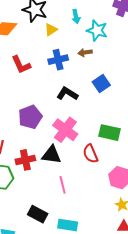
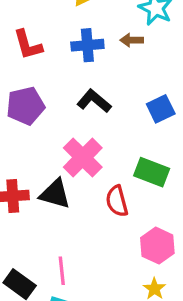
blue square: (101, 84) -> (161, 109), moved
purple pentagon: (30, 117) -> (26, 106), moved
pink line: (63, 185) -> (62, 271), moved

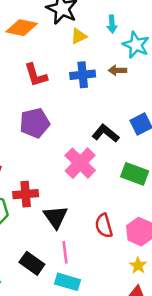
black L-shape: (94, 101) -> (106, 133), moved
black triangle: (55, 194) -> (56, 217), moved, turned 40
red semicircle: (117, 201) -> (104, 226), moved

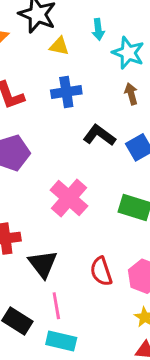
yellow triangle: (79, 36) -> (59, 46), turned 42
brown arrow: (117, 70) -> (131, 94), moved, turned 78
black L-shape: (106, 133) -> (99, 135), moved

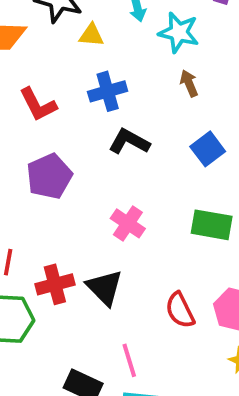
black L-shape: (99, 135) -> (129, 142), moved
pink cross: (69, 198) -> (128, 223), size x0.7
black triangle: (43, 264) -> (105, 287), moved

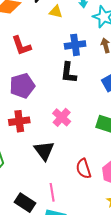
blue cross: (108, 91) -> (75, 45), moved
black L-shape: (129, 142) -> (69, 73), turned -120
red cross: (55, 284) -> (19, 121), moved

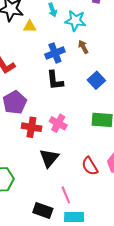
red cross: (19, 121) -> (31, 127), moved, turned 30
black triangle: (44, 151) -> (49, 158), turned 30

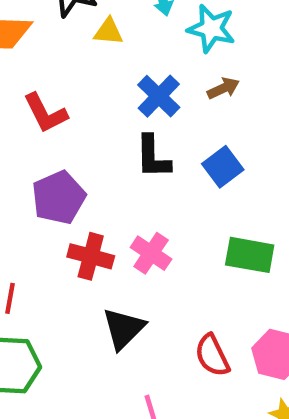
brown arrow: (83, 47) -> (223, 88), turned 88
blue cross: (55, 53) -> (159, 96), turned -30
blue square: (96, 80) -> (223, 167), moved

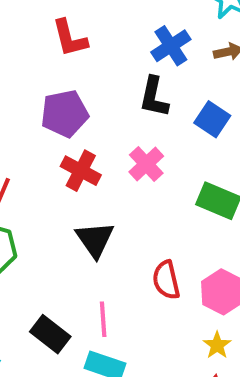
blue square: (223, 167) -> (212, 119), turned -32
pink cross: (151, 253) -> (146, 164), moved
black triangle: (124, 329) -> (95, 239), turned -33

